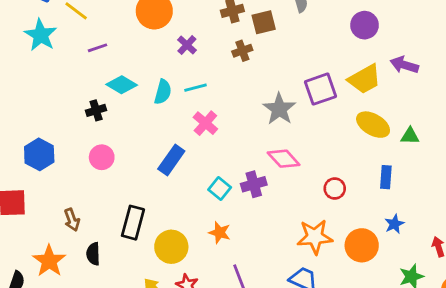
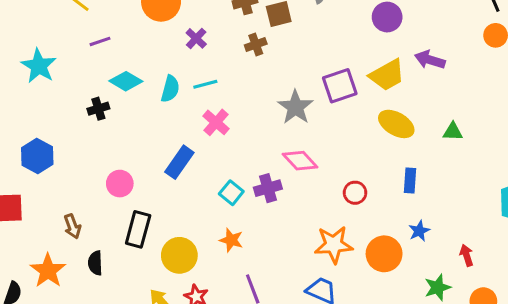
cyan star: (41, 35) -> (39, 66), moved
green triangle: (410, 136) -> (453, 132), moved
pink circle: (102, 157) -> (120, 184), moved

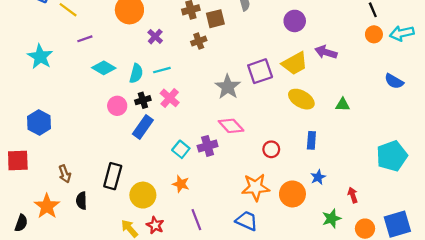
black cross: (98, 109) -> (143, 100), moved
pink circle: (120, 184) -> (117, 106), moved

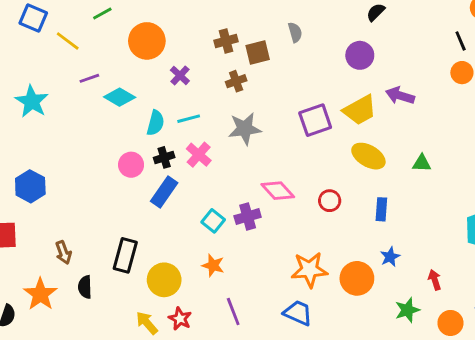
cyan diamond: (104, 68) -> (120, 97), moved
gray star: (228, 87) -> (245, 129), moved, turned 30
red circle: (271, 149) -> (330, 201), moved

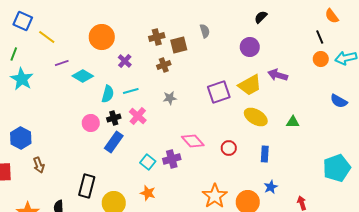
green line: (102, 14) -> (14, 54), moved, turned -40
gray star: (245, 129) -> (170, 98), size x0.6
brown arrow: (63, 252) -> (39, 165), moved
orange star: (309, 270) -> (215, 196), turned -30

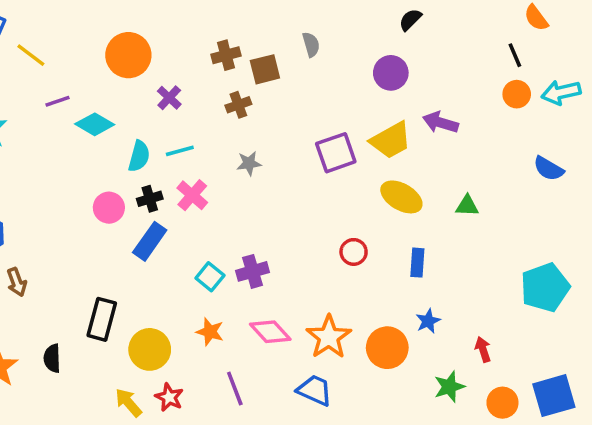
pink diamond: (193, 141) -> (270, 332), moved

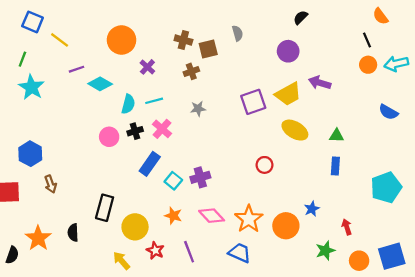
brown cross: (226, 55) -> (183, 40), turned 30
blue rectangle: (150, 241) -> (150, 164), moved
blue rectangle: (417, 263) -> (335, 166), moved
red star: (169, 397) -> (155, 251), moved

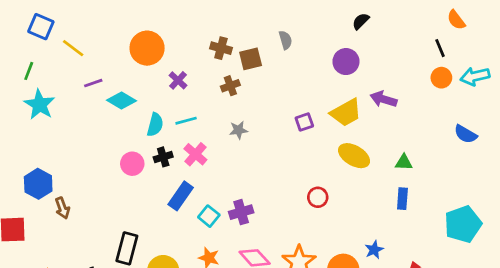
purple square: (253, 102) -> (304, 122), size x0.6
brown arrow: (51, 184) -> (62, 208), moved

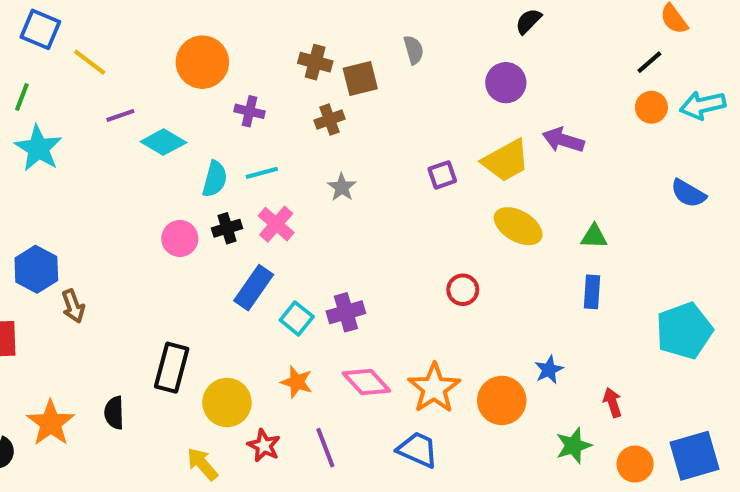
black line: (440, 48) -> (649, 62), turned 72
purple cross: (178, 80) -> (250, 111), turned -30
gray star: (238, 130) -> (342, 187), turned -30

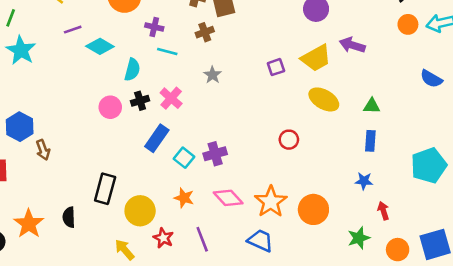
cyan line: (262, 173) -> (167, 52), moved, turned 30
blue star: (549, 370) -> (364, 181), moved, turned 30

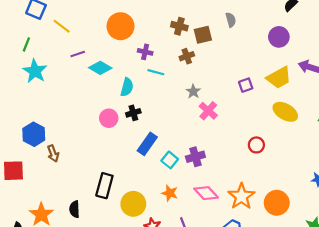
pink cross: (171, 98) -> (208, 111), moved

